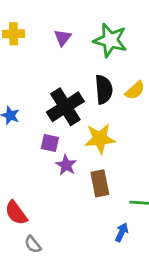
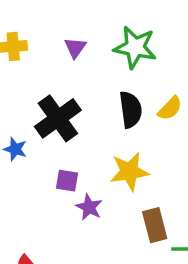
black cross: (65, 107) -> (58, 118), moved
brown rectangle: (100, 183) -> (155, 225), moved

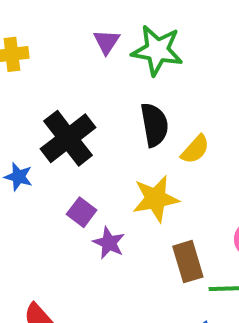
purple triangle: (75, 48) -> (107, 42), moved
yellow semicircle: (170, 108) -> (195, 149), moved
purple square: (67, 181) -> (82, 212), turned 30

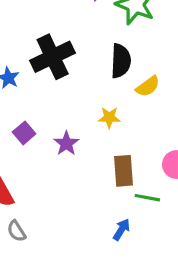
yellow star: (156, 199) -> (109, 117), size x0.6
purple square: (82, 212) -> (24, 133), moved

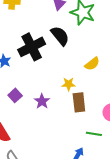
black semicircle: (121, 61) -> (60, 36), moved, turned -40
brown rectangle: (124, 171) -> (79, 102), moved

